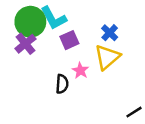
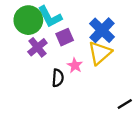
blue cross: (110, 33) -> (102, 30), size x1.6
purple cross: (25, 44) -> (37, 47), moved

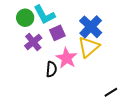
green circle: (28, 20) -> (25, 18), size x0.7
pink star: (75, 65) -> (67, 58), size x1.5

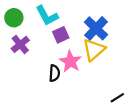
green circle: (25, 18) -> (14, 18), moved
purple cross: (33, 42) -> (20, 44), moved

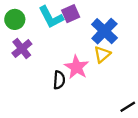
purple square: (61, 35) -> (71, 14), moved
yellow triangle: (94, 50) -> (102, 54), size x0.7

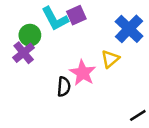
green circle: (15, 19) -> (30, 35), moved
blue cross: (104, 31) -> (129, 29), moved

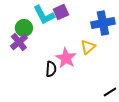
blue cross: (129, 29) -> (103, 23), turned 35

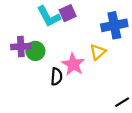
green circle: (24, 28) -> (35, 51), moved
purple cross: (19, 42) -> (21, 46), turned 36

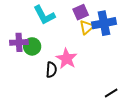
purple square: (68, 13) -> (81, 12), moved
yellow triangle: (98, 52) -> (87, 27), moved

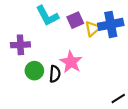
purple square: (81, 12) -> (75, 20), moved
green circle: (32, 46) -> (34, 71), moved

